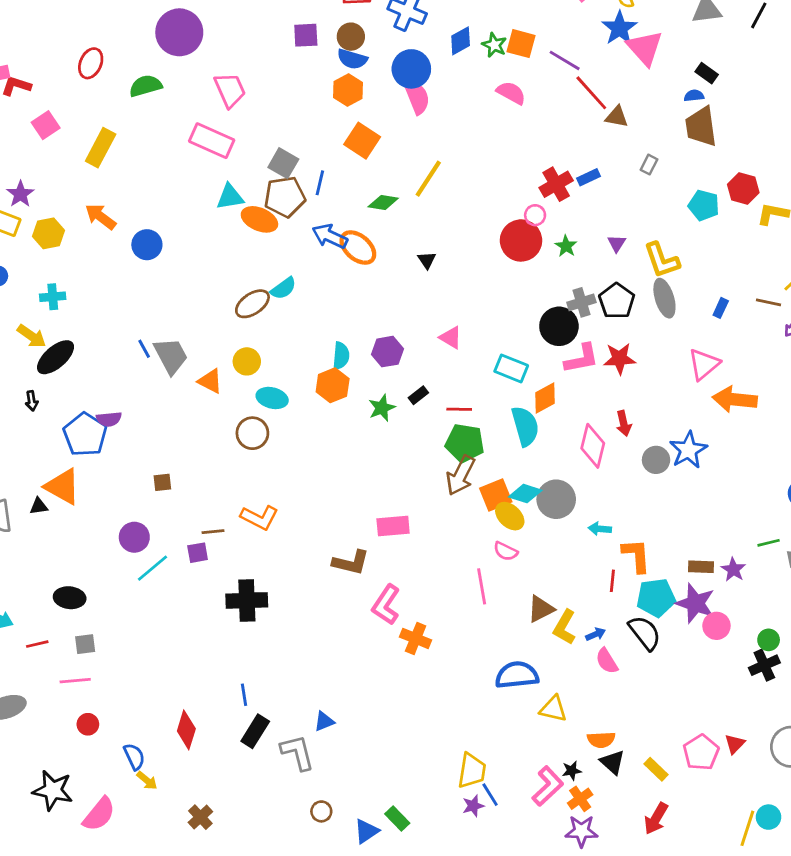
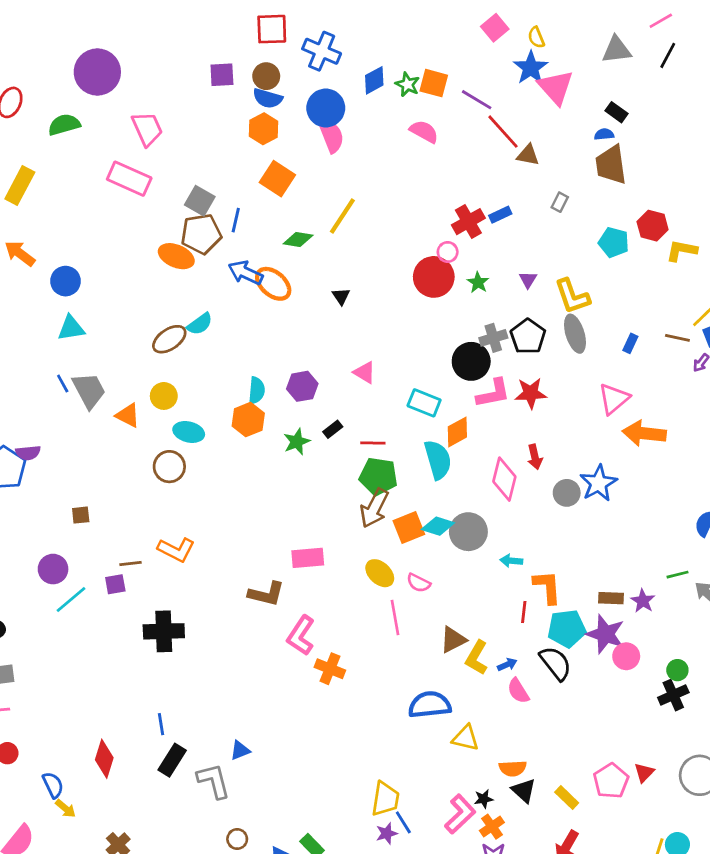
cyan triangle: (230, 197) -> (71, 328), moved
yellow ellipse: (510, 516) -> (380, 573), moved

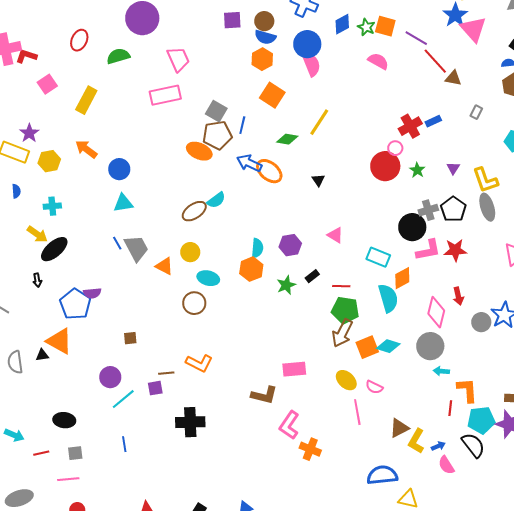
pink rectangle: (129, 179) -> (165, 95), turned -36
gray circle: (468, 532) -> (430, 346), moved
blue line: (161, 724) -> (124, 444), moved

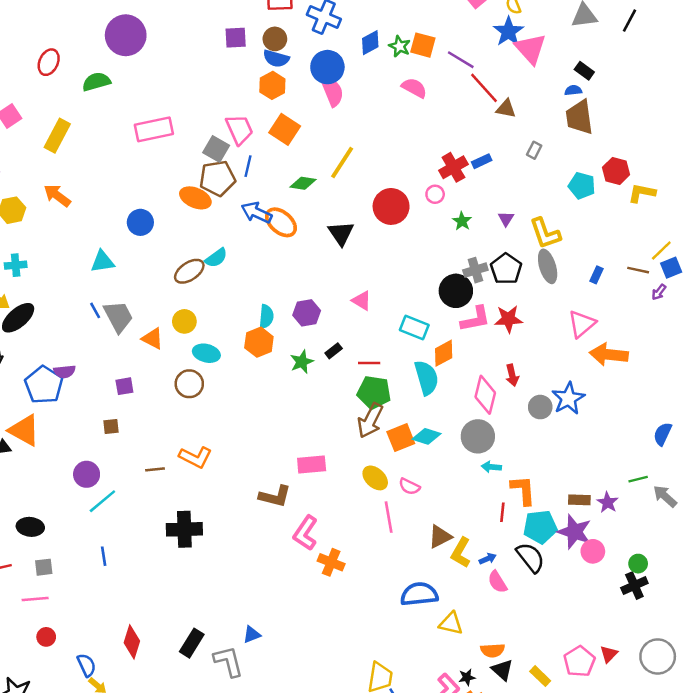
pink trapezoid: (178, 59) -> (239, 129), moved
red circle: (385, 166) -> (391, 206), moved
blue circle: (119, 169) -> (140, 222), moved
black triangle: (318, 180) -> (341, 233), size x1.6
purple square: (155, 388) -> (124, 386), moved

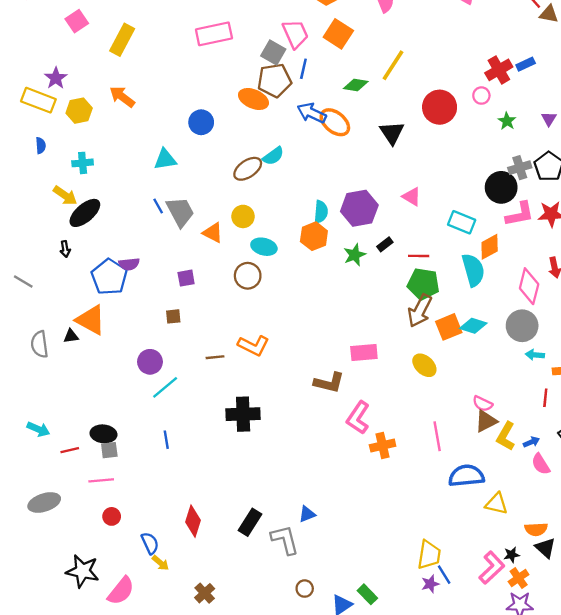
purple hexagon: (307, 313) -> (359, 208), size x1.4
pink semicircle: (409, 487) -> (483, 404), moved
pink line: (389, 517) -> (437, 436), moved
black ellipse: (30, 527) -> (103, 434), moved
orange cross: (331, 562) -> (383, 446), turned -35

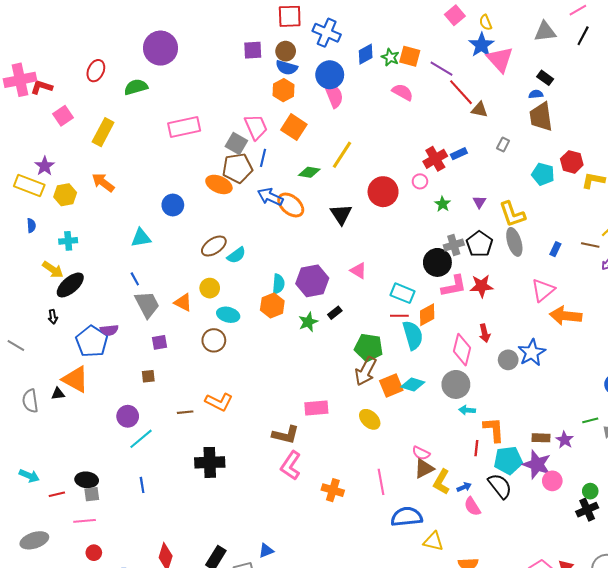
cyan semicircle: (273, 156) -> (236, 255), moved
gray trapezoid: (180, 212) -> (147, 304), moved
red line: (419, 256) -> (399, 316), moved
pink L-shape: (358, 418) -> (291, 465), moved
orange cross: (383, 446) -> (333, 490), turned 30

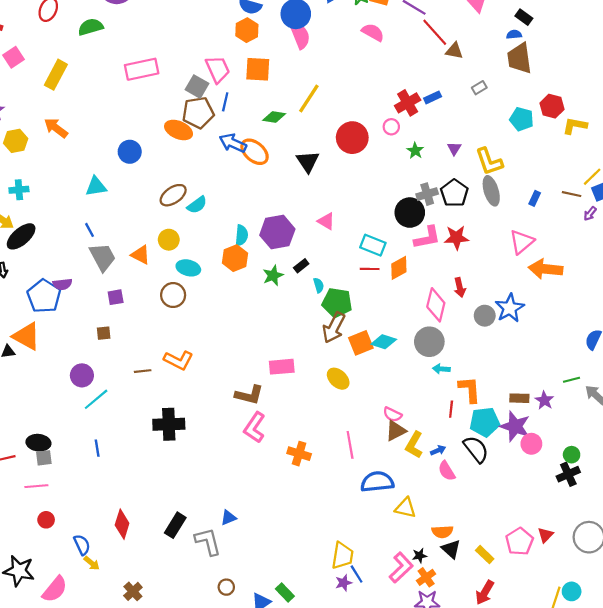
orange square: (294, 127) -> (258, 69), turned -30
gray rectangle: (503, 144) -> (479, 88), turned 32
cyan semicircle: (413, 335) -> (319, 285), moved, size x0.5

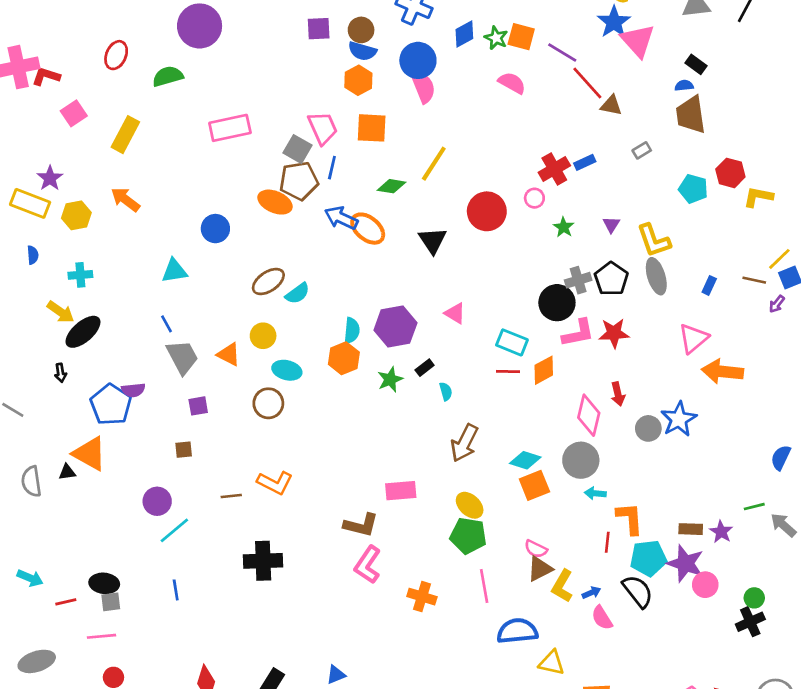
green pentagon: (337, 303) -> (468, 536), moved
orange square: (361, 343) -> (534, 485), moved

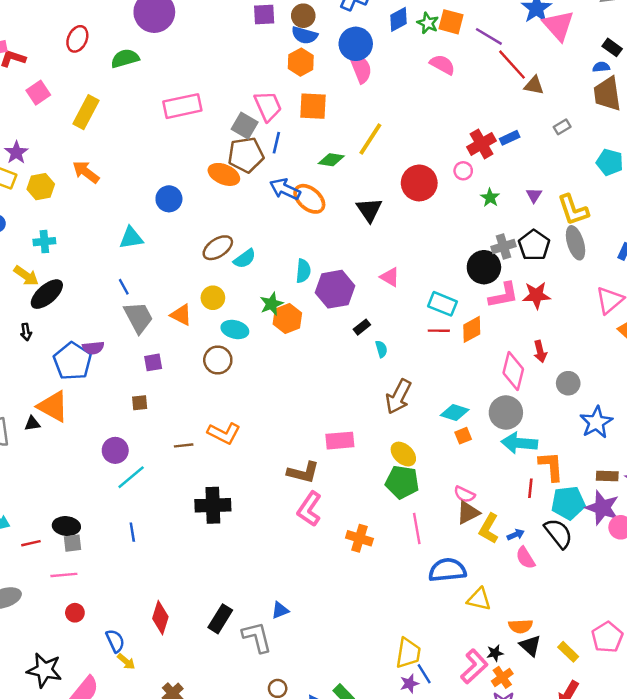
cyan semicircle: (352, 330) -> (303, 271), moved
green star: (390, 379) -> (272, 304), moved
blue star: (679, 419) -> (596, 422), moved
orange square: (534, 485) -> (463, 436), size x0.6
cyan arrow: (595, 493) -> (519, 443), size x1.8

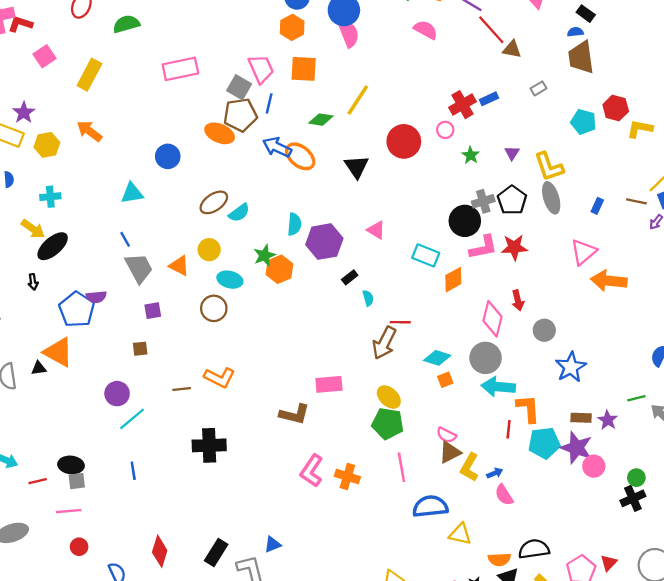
red line: (439, 331) -> (400, 322), moved
pink L-shape: (309, 509) -> (312, 471), moved
black semicircle: (558, 533) -> (534, 549), moved, turned -60

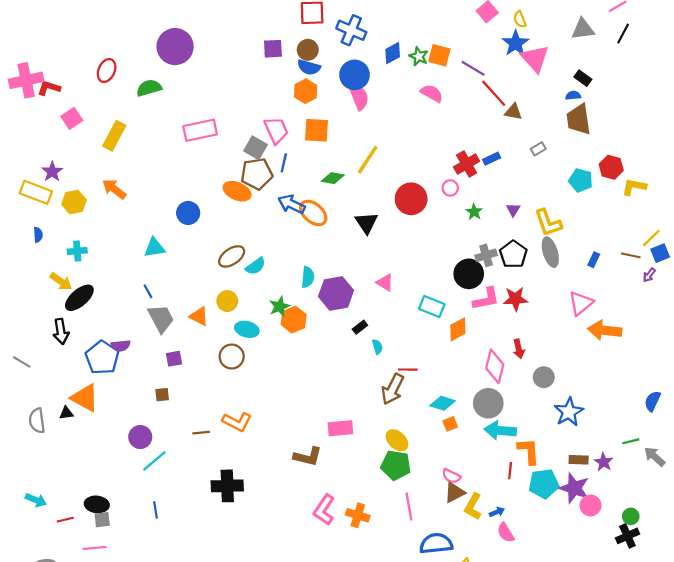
black arrow: (33, 282) -> (61, 331), size x1.6

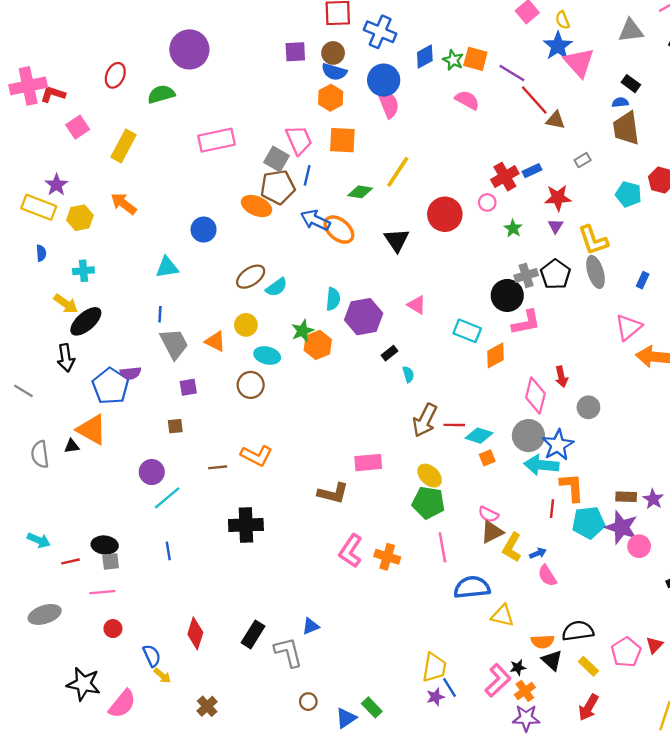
blue line: (148, 291) -> (160, 314), turned 32
red star: (515, 299) -> (558, 198), moved
red line: (408, 370) -> (454, 425), moved
blue star: (569, 412) -> (558, 445), moved

